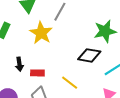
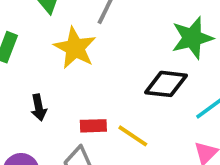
red rectangle: (37, 73) -> (93, 126), moved

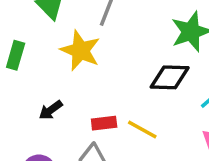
black arrow: (39, 108) -> (51, 110), turned 70

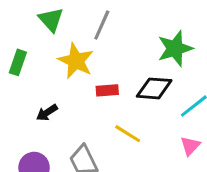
red rectangle: (104, 123) -> (107, 90), moved

